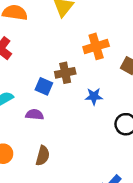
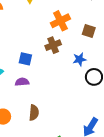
brown cross: (65, 73) -> (53, 45), moved
blue star: (94, 96) -> (79, 59), moved

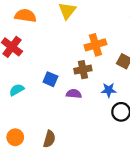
purple semicircle: (22, 82) -> (74, 94), moved

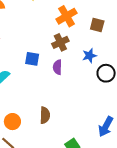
purple semicircle: (74, 94) -> (57, 67), turned -80

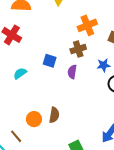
orange circle: (12, 122) -> (34, 119), moved

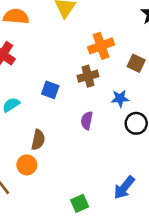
purple semicircle: (72, 72) -> (87, 120), moved
brown semicircle: (54, 115) -> (38, 140), moved

